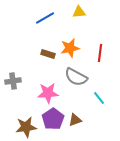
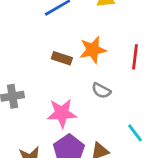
gray semicircle: (76, 77) -> (101, 91), size x0.6
cyan line: (99, 98) -> (135, 133), moved

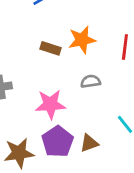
gray semicircle: (101, 91) -> (91, 81), turned 144

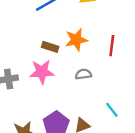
pink star: (50, 104) -> (42, 72), moved

